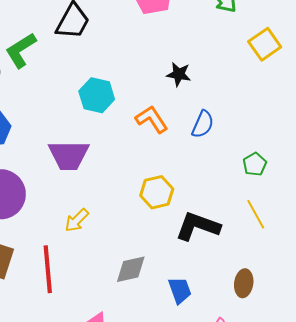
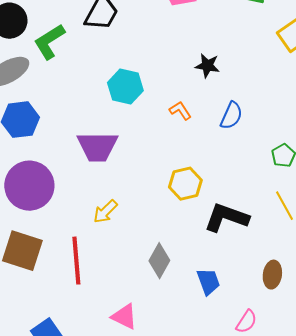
orange L-shape: (152, 119) -> (180, 111), size x0.7
gray diamond: (131, 269) -> (159, 261), turned -48

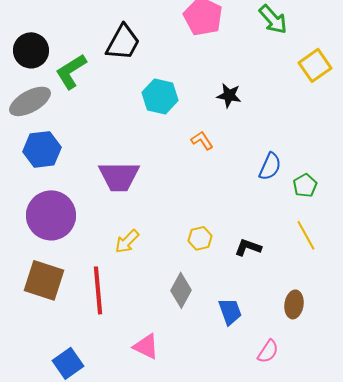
cyan hexagon: (125, 87) -> (160, 96), moved
blue semicircle: (231, 116) -> (270, 166), moved
yellow hexagon: (185, 184) -> (200, 238), moved, size x0.7
black L-shape: (226, 218) -> (248, 247), size x0.6

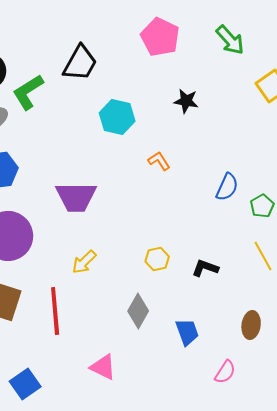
black star: (229, 95) -> (186, 101), moved

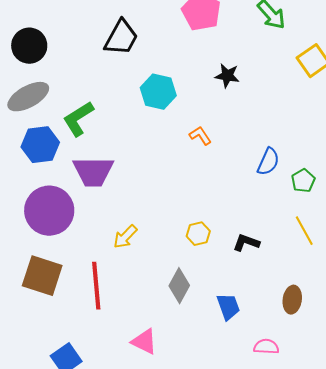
green L-shape: (28, 92) -> (78, 119), moved
purple trapezoid: (76, 197) -> (93, 172), moved
pink semicircle: (225, 372) -> (266, 347), turned -120

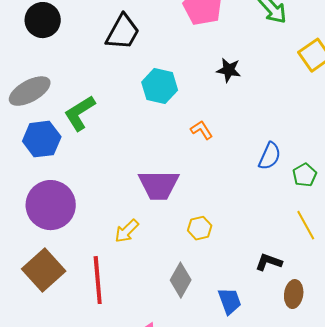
black circle: (29, 46) -> (43, 20), moved
purple trapezoid: (93, 172) -> (159, 185), moved
black L-shape: (246, 243) -> (269, 262), moved
brown square: (42, 276) -> (44, 270), turned 30

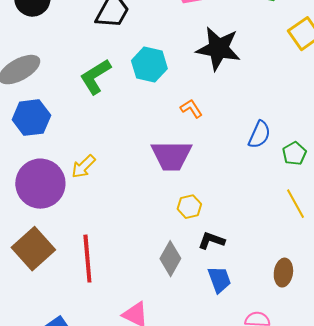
black star: (229, 70) -> (218, 49), size x1.8
green L-shape: (80, 113) -> (95, 77), moved
purple trapezoid: (159, 185) -> (171, 156), moved
yellow arrow: (127, 231) -> (83, 167), moved
black L-shape: (269, 262) -> (211, 241), moved

